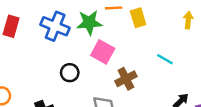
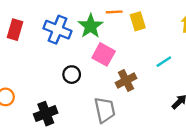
green star: (89, 23) -> (91, 26), turned -30
cyan line: (165, 59) -> (164, 62), turned -63

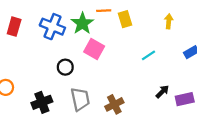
brown cross: (126, 80) -> (114, 104), moved
gray trapezoid: (105, 110) -> (80, 99), moved

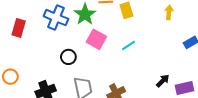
red rectangle: (14, 27) -> (19, 28), moved
cyan line: (148, 55) -> (129, 46), moved

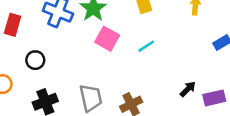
black circle: (68, 57) -> (35, 60), moved

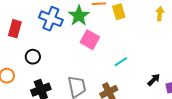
cyan line: (146, 46) -> (121, 62), moved

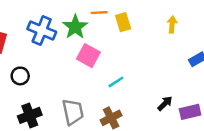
cyan line: (121, 62) -> (116, 82), moved

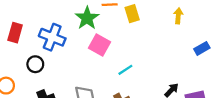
blue cross: (42, 30) -> (52, 37), moved

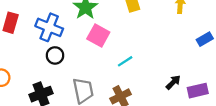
black circle: (35, 64) -> (55, 55), moved

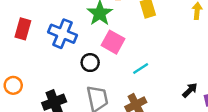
black circle: (55, 55) -> (90, 63), moved

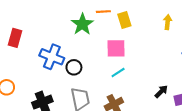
blue cross: (62, 34) -> (52, 57), moved
pink square: (113, 42) -> (116, 48), moved, turned -30

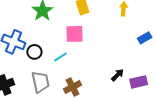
cyan line: (118, 73) -> (60, 57), moved

